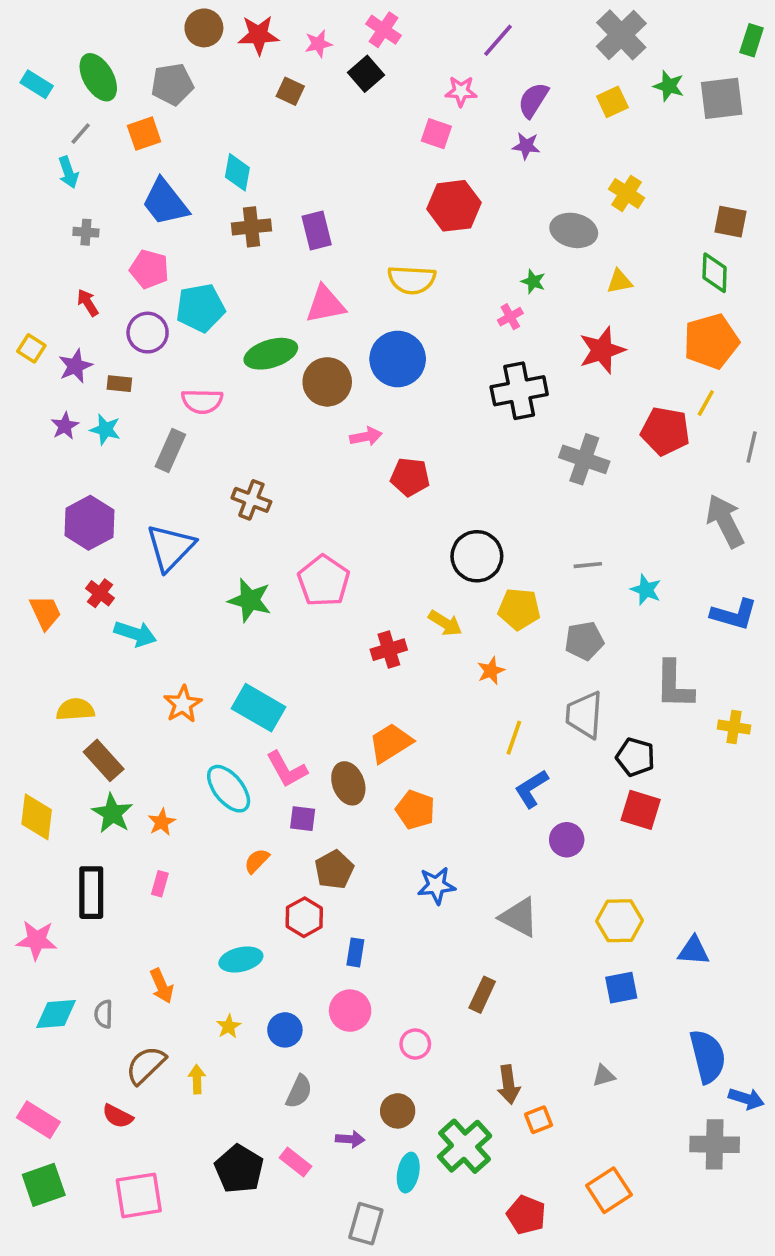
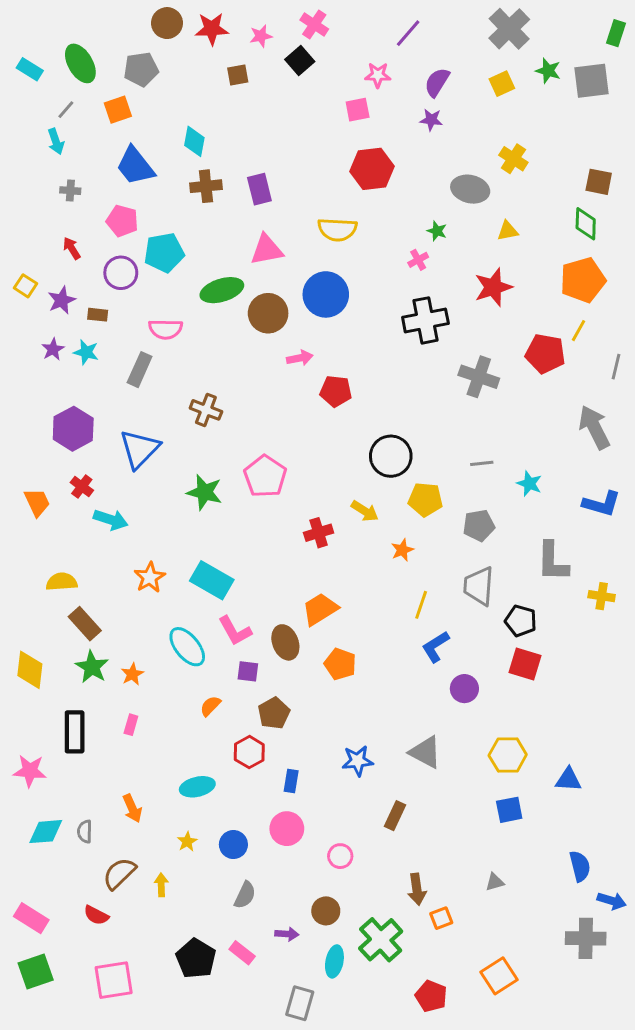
brown square: (290, 91) -> (238, 75), turned -35
pink square: (436, 134) -> (358, 110), turned -30
blue star: (436, 886) -> (358, 761), moved
blue semicircle: (708, 1056) -> (580, 866), size x0.7

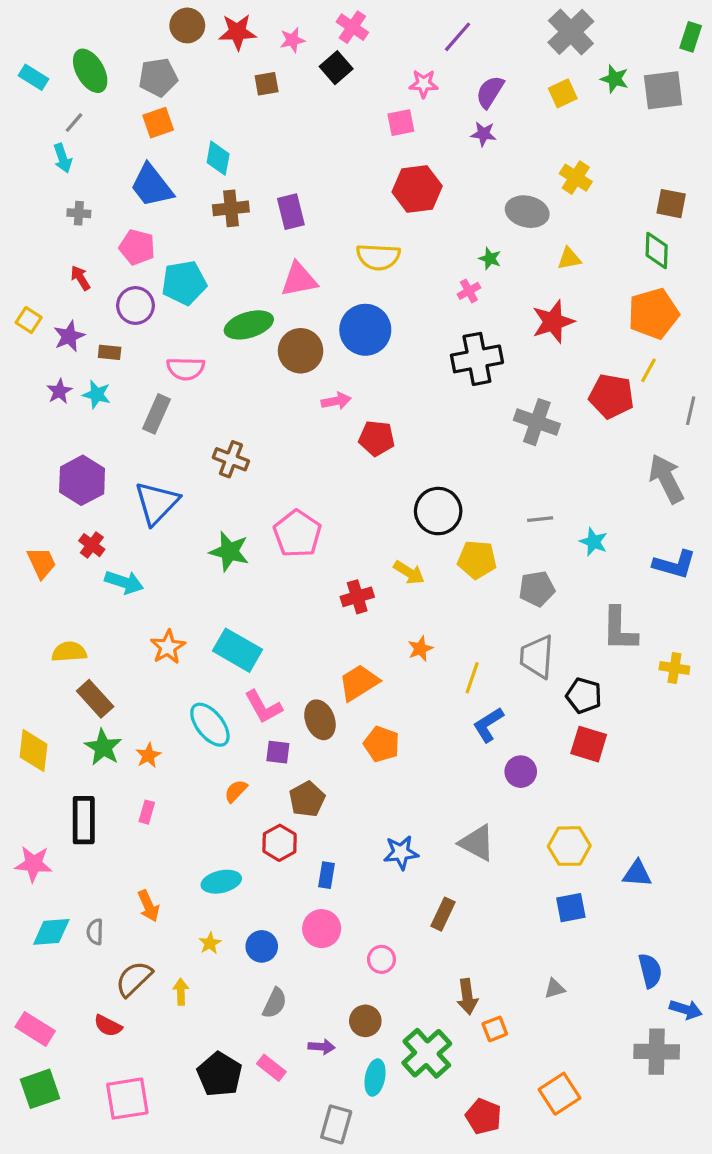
orange square: (118, 110) -> (158, 123), moved
orange star: (402, 550) -> (420, 649), moved

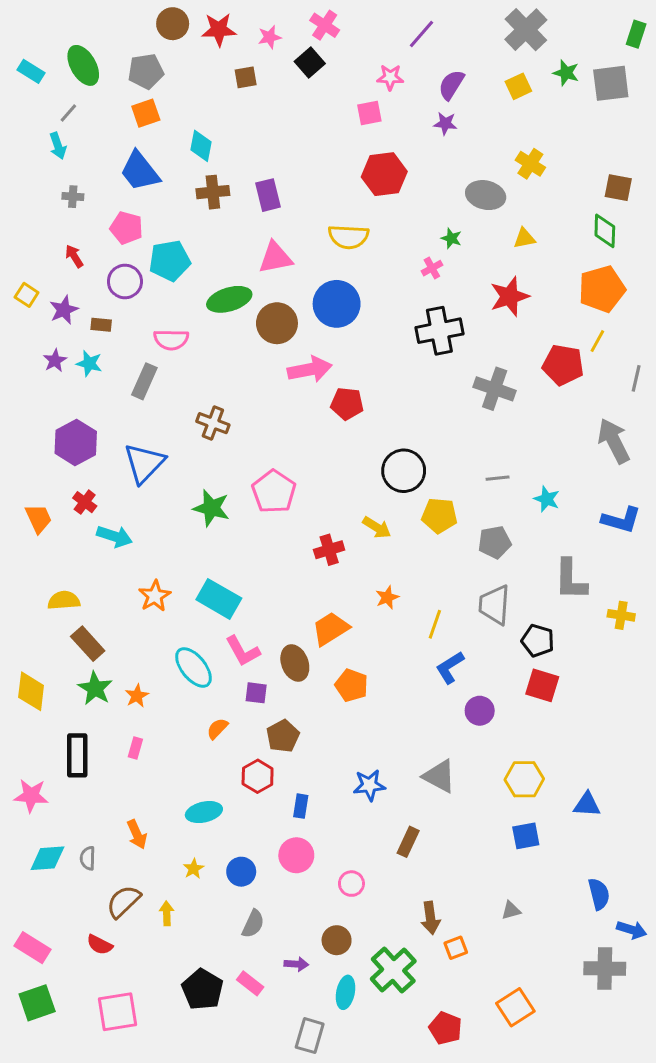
pink arrow: (336, 401) -> (310, 369), size x1.6

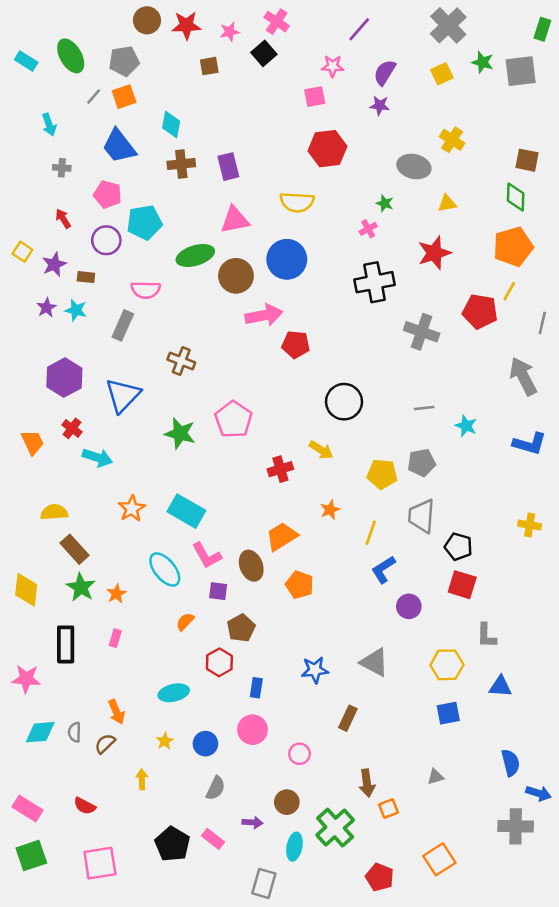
gray line: (68, 113) -> (94, 97), moved
yellow pentagon: (439, 515) -> (382, 474), moved
gray L-shape: (571, 580) -> (486, 636), moved, size x0.7
brown semicircle: (123, 901) -> (105, 744), moved, size x0.7

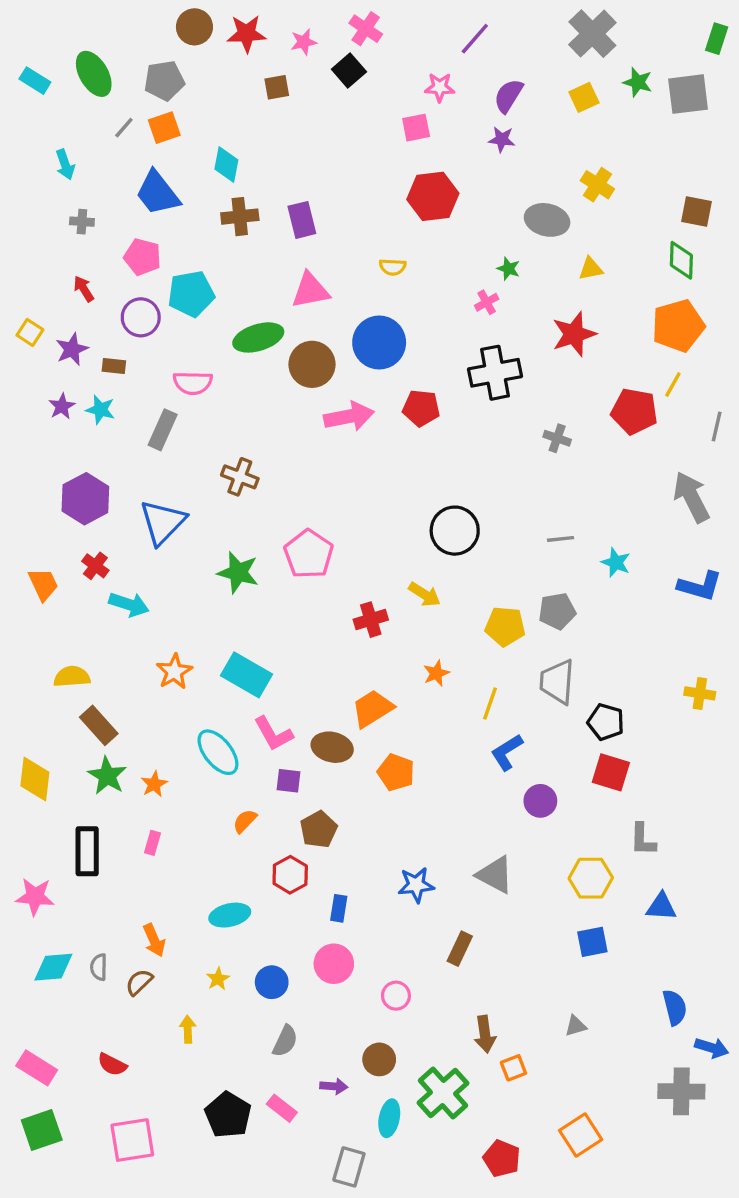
yellow semicircle: (297, 202) -> (393, 267), size x0.6
gray cross: (422, 332) -> (557, 438), size x0.6
red pentagon: (296, 344) -> (421, 408), moved
brown ellipse: (251, 566) -> (332, 747), turned -56

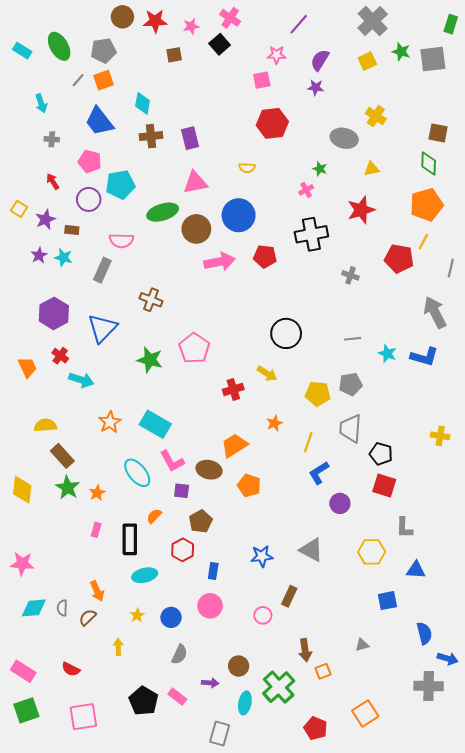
blue L-shape: (700, 586) -> (424, 357), moved
black rectangle: (87, 851) -> (130, 539), moved
blue square: (592, 942) -> (387, 601), moved
pink circle: (396, 996) -> (263, 615), moved

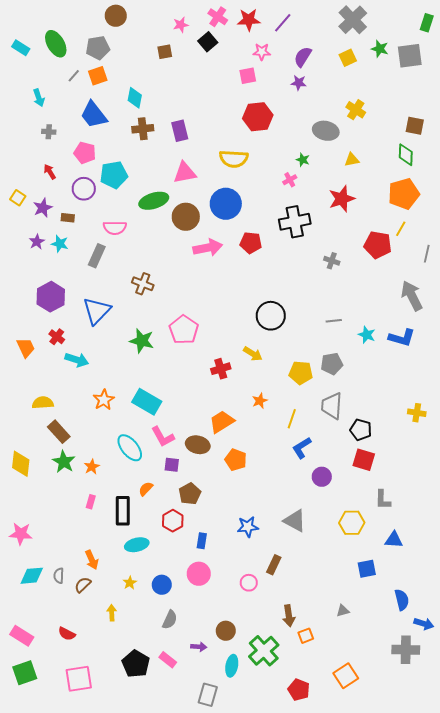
red star: (155, 21) -> (249, 20), moved
yellow semicircle: (247, 168) -> (234, 159), size x1.8

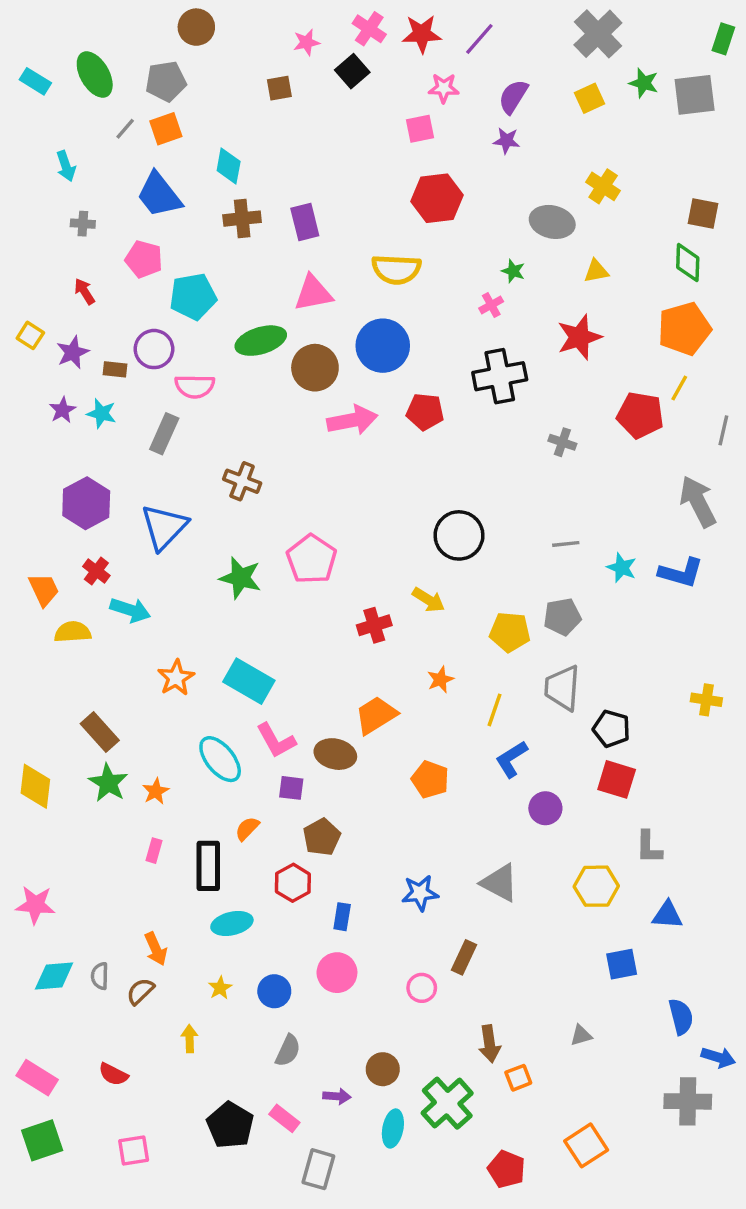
purple circle: (84, 189) -> (154, 349), moved
yellow semicircle: (43, 403) -> (73, 632), moved
orange pentagon: (236, 460) -> (430, 779), moved
pink square: (79, 679) -> (134, 1151), size x0.7
gray rectangle: (208, 695) -> (318, 1169), moved

